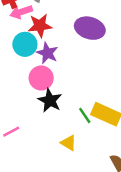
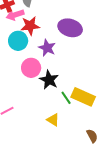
purple star: (47, 53) -> (47, 48), moved
black star: (50, 100) -> (49, 80), moved

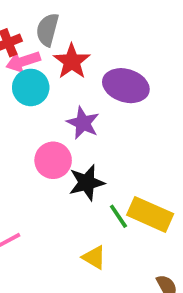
red star: (30, 26) -> (72, 61), moved, turned -30
cyan circle: (18, 41) -> (31, 87), moved
black star: (49, 80) -> (87, 183), turned 30

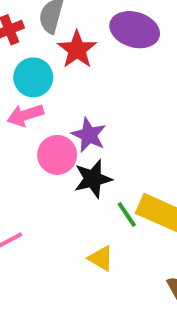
pink arrow: (23, 61) -> (25, 115), moved
purple ellipse: (126, 86) -> (135, 30), moved
purple star: (83, 123) -> (89, 135), moved

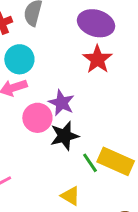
red star: (77, 50) -> (97, 59), moved

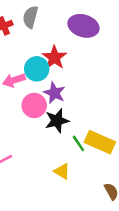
cyan circle: (19, 59) -> (37, 69), moved
red star: (97, 59) -> (54, 57), moved

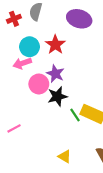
cyan circle: (37, 69) -> (29, 47), moved
yellow triangle: (62, 171) -> (65, 156), moved

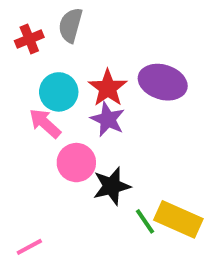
purple ellipse: (79, 19) -> (163, 82), moved
pink arrow: (22, 63) -> (45, 123), turned 60
purple star: (55, 74) -> (108, 119), moved

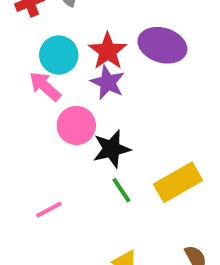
yellow rectangle: (178, 219) -> (178, 182), turned -54
green line: (145, 221) -> (121, 190), moved
pink line: (29, 247) -> (49, 210), moved

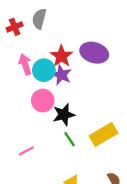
cyan circle: (59, 55) -> (44, 70), moved
pink arrow: (45, 86) -> (25, 64), moved, turned 30

